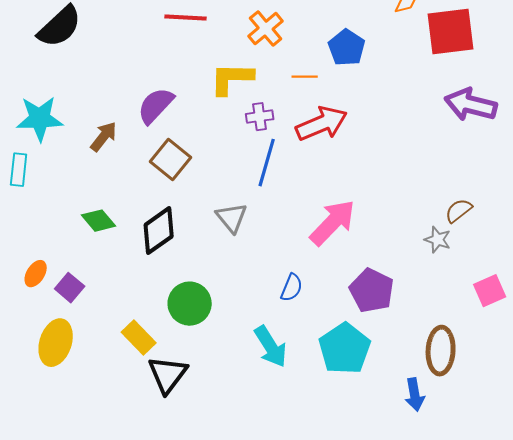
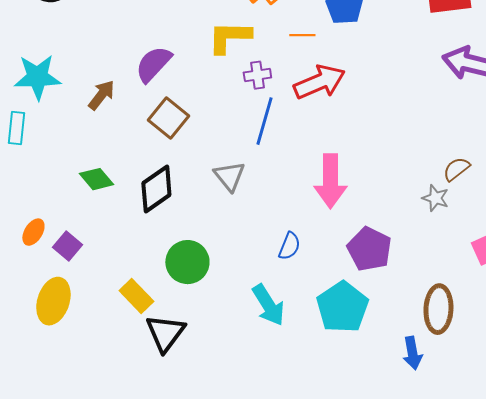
pink arrow: (333, 223) -> (330, 181), turned 136

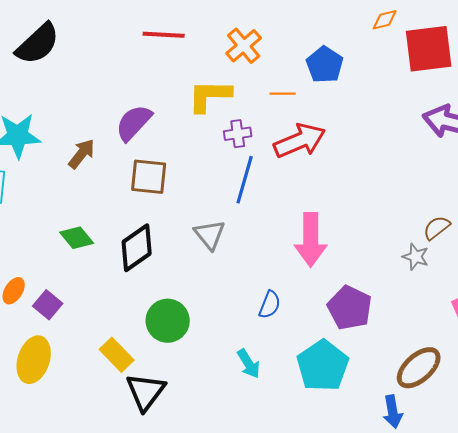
brown square: (168, 118) -> (149, 177), turned -33
cyan arrow: (268, 305) -> (249, 364), size x0.7
brown ellipse: (438, 309) -> (419, 368), turned 45

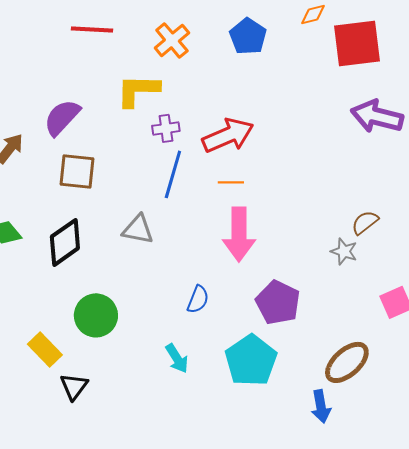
blue pentagon: (325, 65) -> (248, 36), moved
orange line: (283, 94) -> (231, 182), moved
gray triangle: (210, 235) -> (138, 229), turned -40
black triangle: (146, 392) -> (74, 386), size x0.7

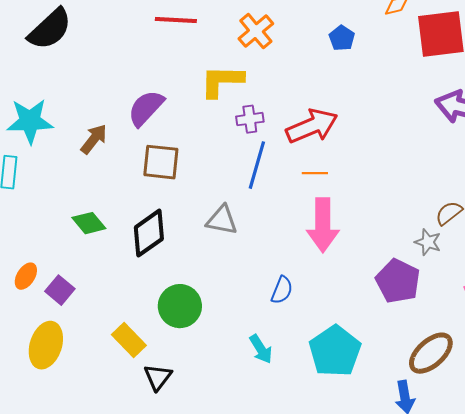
blue pentagon: (248, 36) -> (342, 38), moved, size x0.7
purple pentagon: (278, 302) -> (398, 281), moved

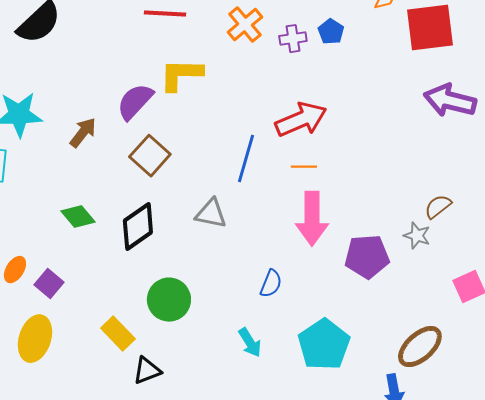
yellow L-shape: (222, 81) -> (181, 75), moved
purple cross: (250, 119) -> (293, 39), moved
brown square: (161, 162) -> (150, 156), turned 36
purple pentagon: (398, 281) -> (367, 257), moved, turned -30
black triangle: (158, 377) -> (147, 371), turned 32

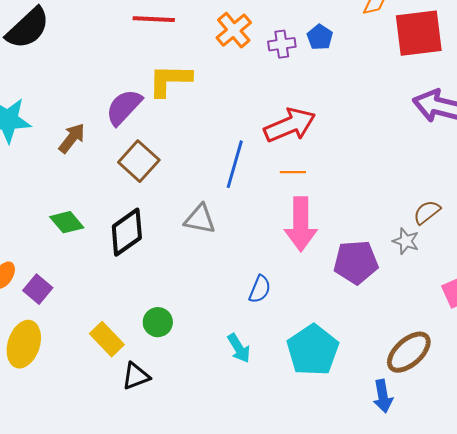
green circle: (169, 300) -> (158, 322), moved, size x0.7

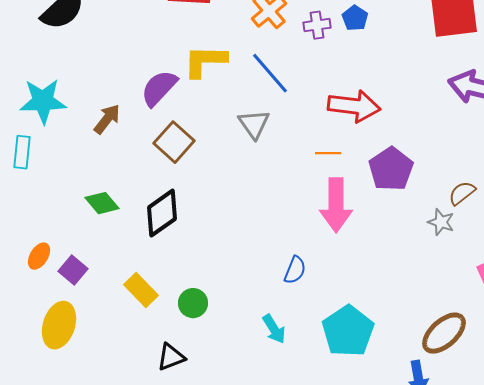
red arrow: (290, 125) -> (354, 106), moved, turned 30
blue line: (235, 164) -> (270, 73), moved, turned -57
gray triangle: (200, 219) -> (254, 124), moved, turned 44
purple pentagon: (356, 262) -> (391, 169), moved, turned -30
yellow rectangle: (107, 339) -> (141, 290), moved

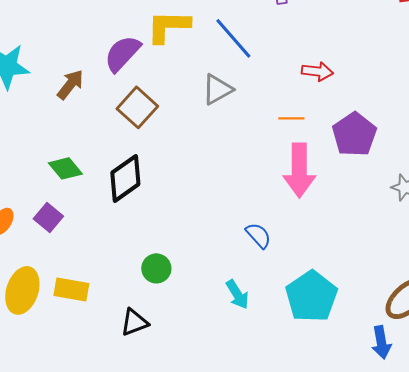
red arrow: (354, 106) -> (317, 71), size x0.6
gray triangle: (254, 124) -> (217, 89), turned 36
purple square: (73, 270) -> (48, 217), moved
blue semicircle: (295, 270) -> (258, 235), turned -64
yellow rectangle: (141, 290) -> (71, 289), moved, turned -36

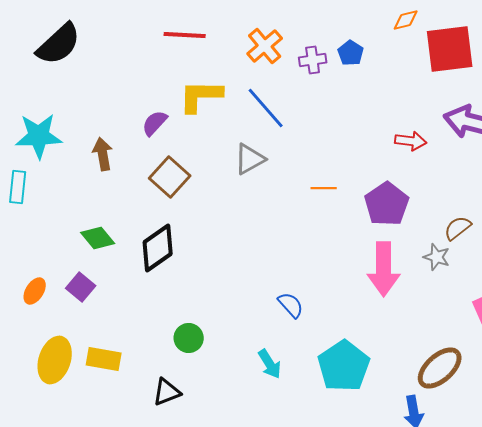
purple semicircle: (122, 53) -> (155, 123), size x0.7
red arrow: (317, 71) -> (411, 141), moved
brown arrow: (70, 84) -> (103, 154), turned -48
pink arrow: (299, 170) -> (384, 269), moved

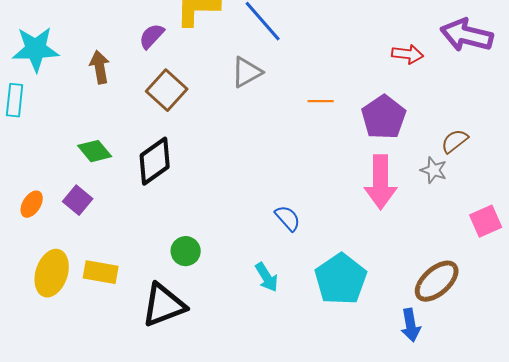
black triangle: (167, 392) -> (164, 305), size x1.6

